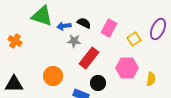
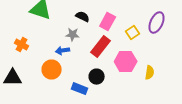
blue arrow: (64, 26) -> (63, 51), moved
orange cross: (15, 41) -> (22, 45), moved
red rectangle: (89, 58) -> (101, 47), moved

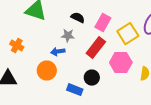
yellow square: (133, 33) -> (128, 34), size x1.5

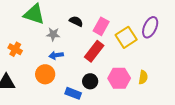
gray star: (68, 36) -> (53, 34), moved
pink hexagon: (121, 63) -> (119, 78), moved

